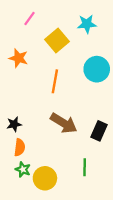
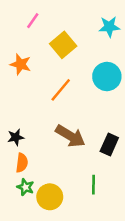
cyan star: (87, 24) -> (109, 27), moved
orange line: (55, 81) -> (61, 90), turned 30

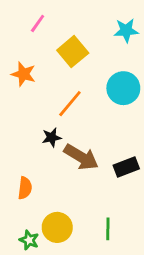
black star: (16, 137) -> (52, 137), moved
black rectangle: (109, 145) -> (126, 167), turned 45
green line: (93, 185) -> (108, 229), moved
green star: (25, 187) -> (29, 240), moved

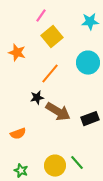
pink line: (38, 23) -> (41, 16), moved
orange semicircle: (25, 188) -> (18, 134), turned 63
yellow circle: (57, 227) -> (55, 166), moved
green line: (108, 229) -> (77, 163), turned -42

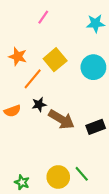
yellow square: (52, 37) -> (55, 60), moved
orange line: (50, 74) -> (33, 79), moved
orange semicircle: (18, 134) -> (12, 111), moved

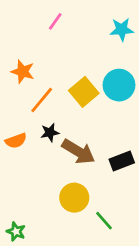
yellow square: (55, 60) -> (84, 92), moved
yellow circle: (58, 177) -> (74, 198), moved
green star: (22, 182) -> (16, 232), moved

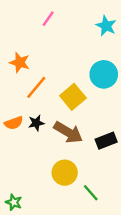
cyan star: (122, 29) -> (106, 26), turned 30
yellow square: (84, 92) -> (73, 97), moved
black star: (50, 133) -> (36, 123), moved

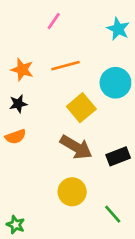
orange line: (36, 87) -> (66, 66), moved, turned 35
black star: (36, 123) -> (18, 104), moved
green line: (91, 193) -> (113, 214), moved

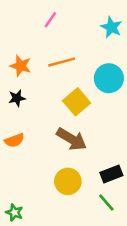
orange semicircle: (16, 137) -> (14, 140), moved
black rectangle: (118, 156) -> (111, 174), moved

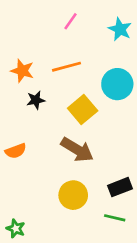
pink line: (50, 20) -> (71, 21), moved
black star: (17, 98) -> (36, 100), moved
green line: (106, 203) -> (115, 218), turned -36

